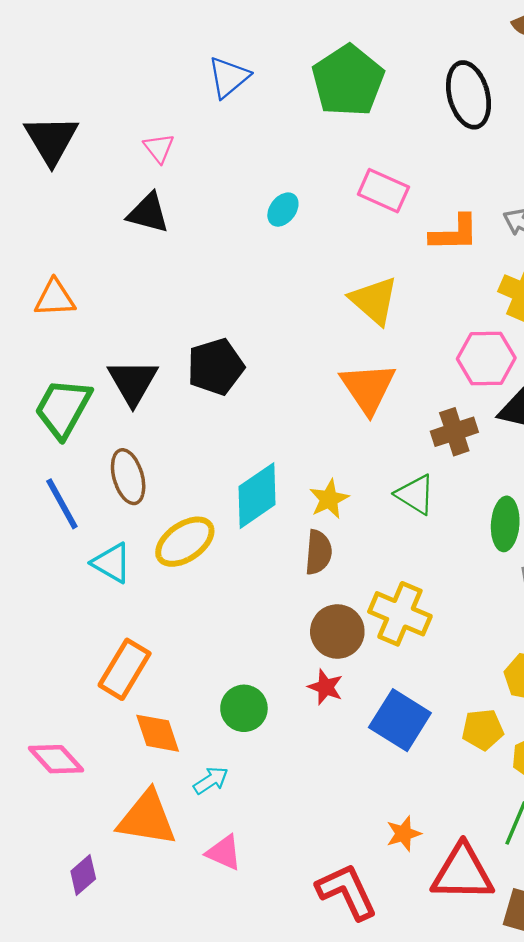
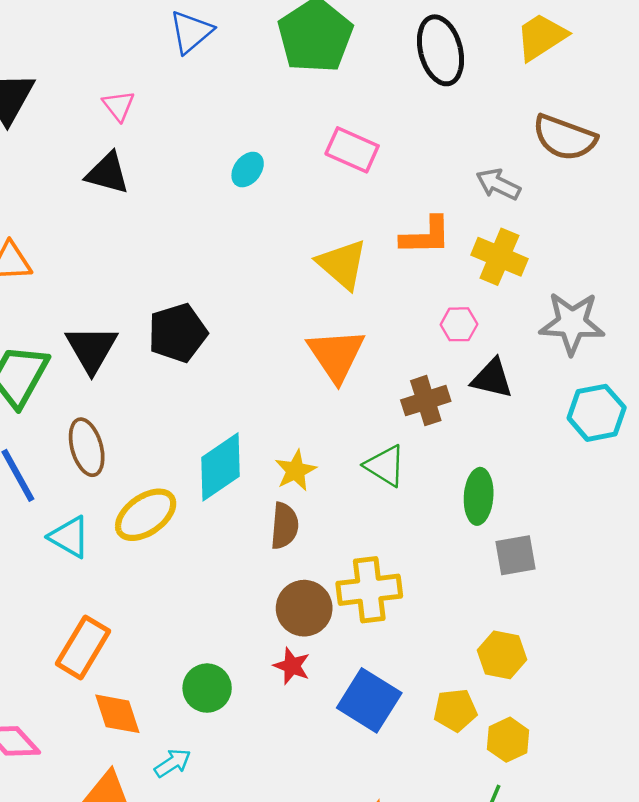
orange L-shape: (454, 233) -> (426, 236), moved
pink hexagon: (486, 358) -> (459, 324), size x0.6
yellow cross: (400, 614) -> (369, 590), turned -30

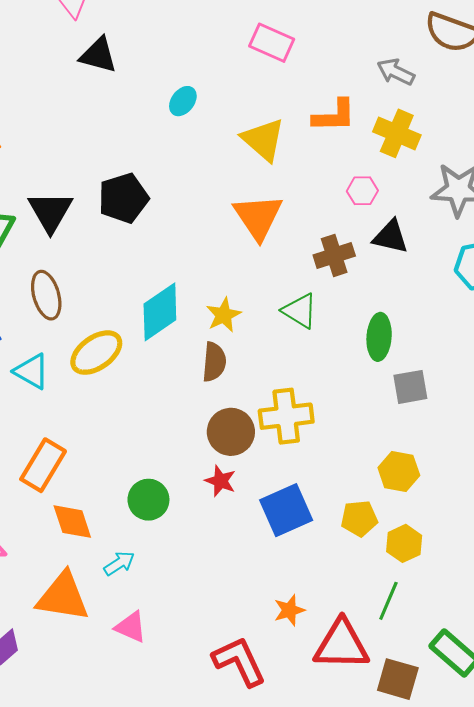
cyan ellipse: (248, 170) -> (183, 101), moved
black triangle: (108, 173) -> (98, 55), moved
blue square: (369, 700) -> (286, 510), turned 34

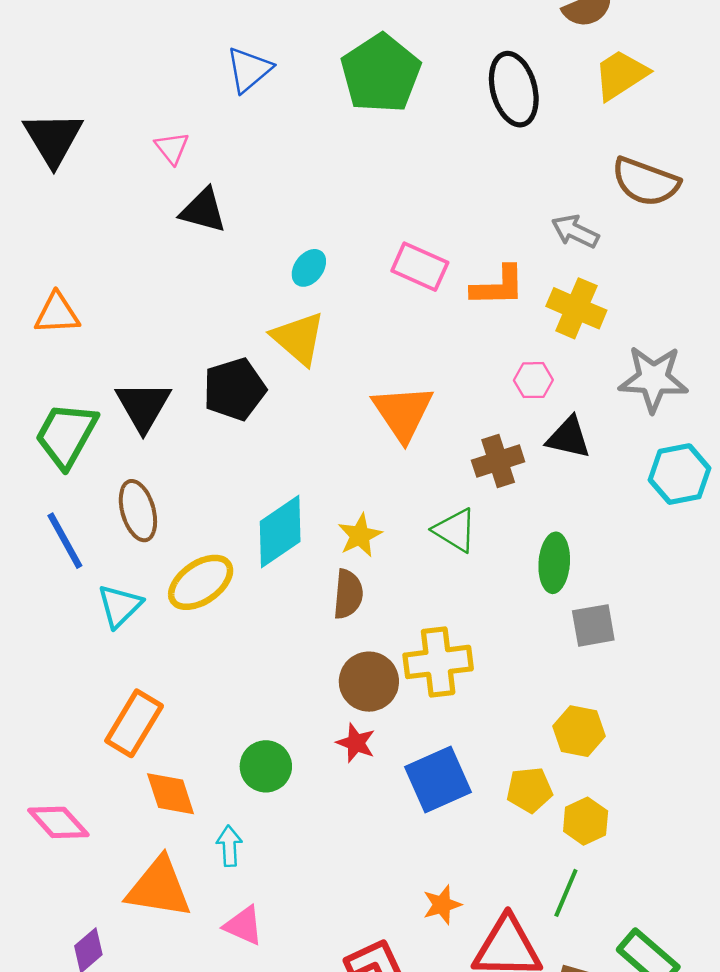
pink rectangle: (272, 43) -> (420, 267), moved
yellow triangle: (263, 140) -> (298, 338), moved
cyan triangle: (32, 371) -> (120, 606), turned 45
cyan arrow: (119, 563) -> (229, 846), turned -60

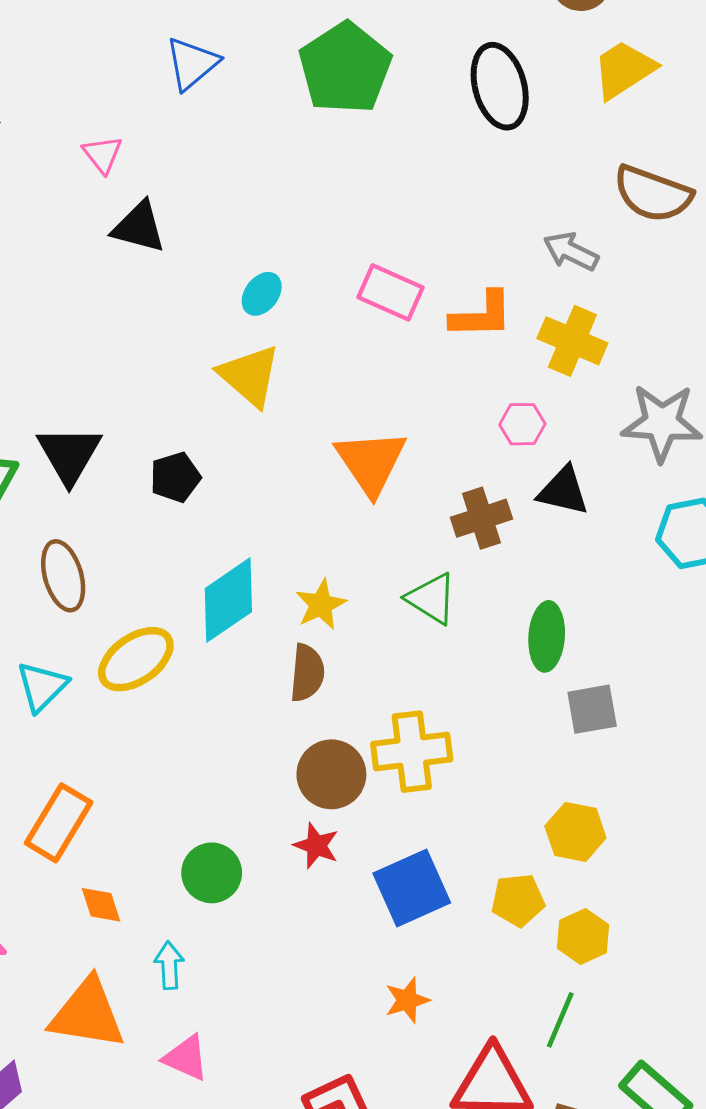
black pentagon: (235, 389) -> (175, 477), moved, size x0.7
orange diamond: (171, 794) -> (101, 905), size x0.7
orange star: (442, 905) -> (407, 1000), moved

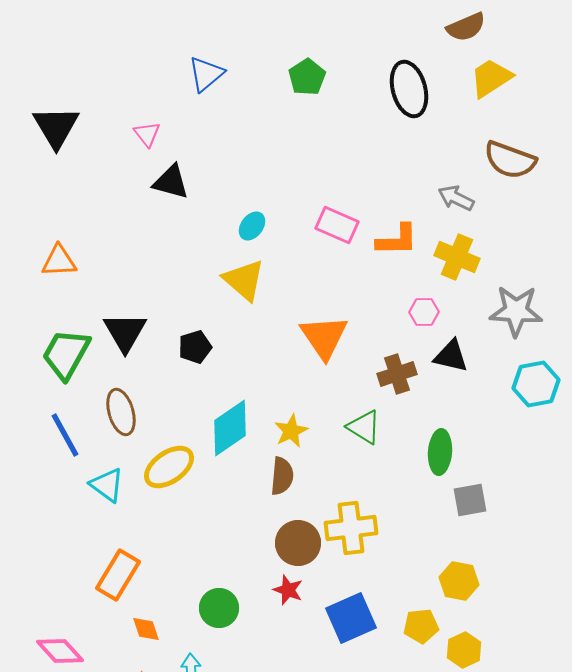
green pentagon: (345, 68) -> (307, 77), size x0.6
cyan triangle: (42, 686) -> (107, 485), turned -39

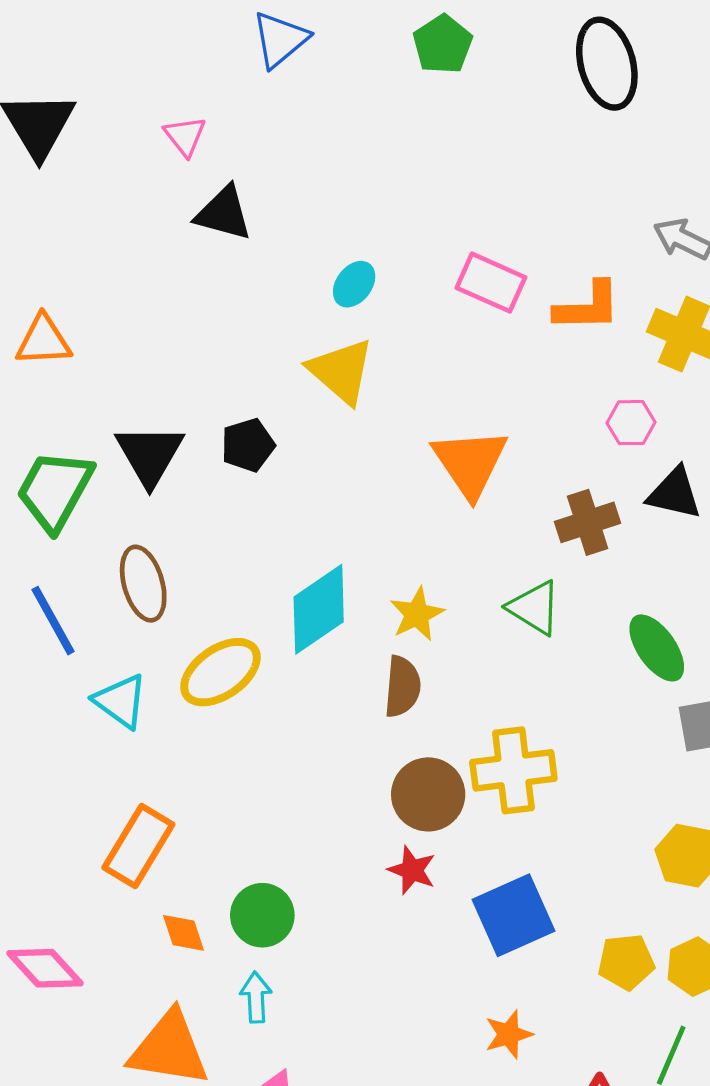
black pentagon: (195, 347) -> (248, 445), moved
green ellipse: (440, 452) -> (657, 648), turned -39
green circle: (219, 608) -> (262, 915), moved
yellow pentagon: (421, 626) -> (626, 962), moved

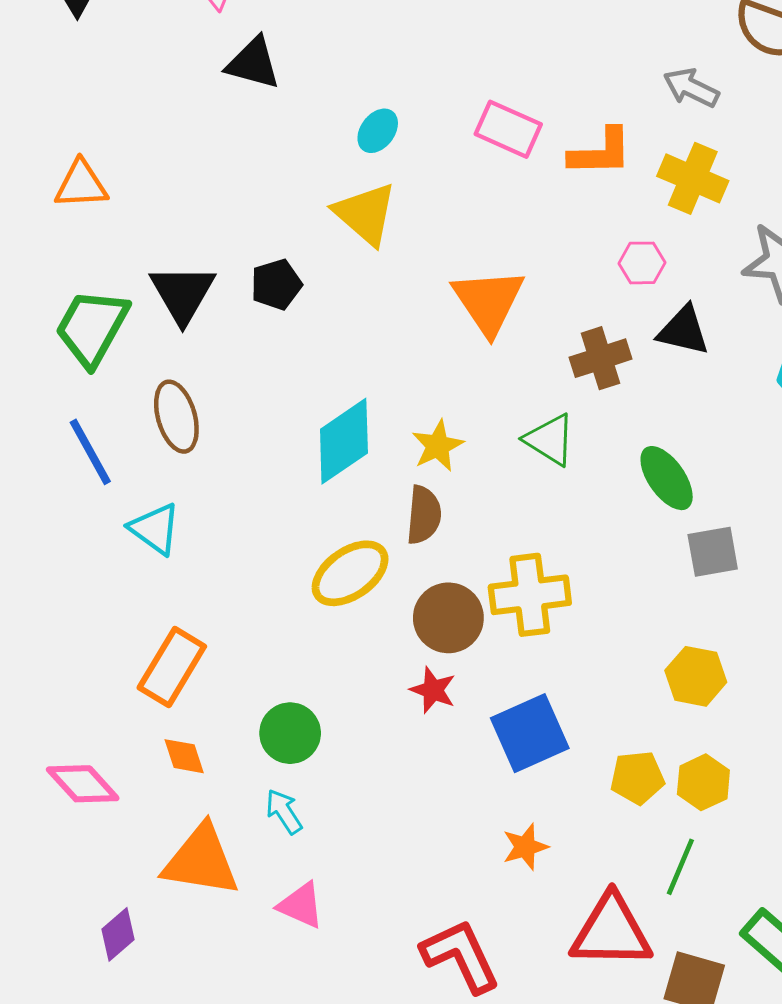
yellow ellipse: (220, 672) -> (350, 573), moved
orange diamond: (183, 933) -> (184, 756), moved
cyan arrow: (256, 997) -> (284, 811), turned -30

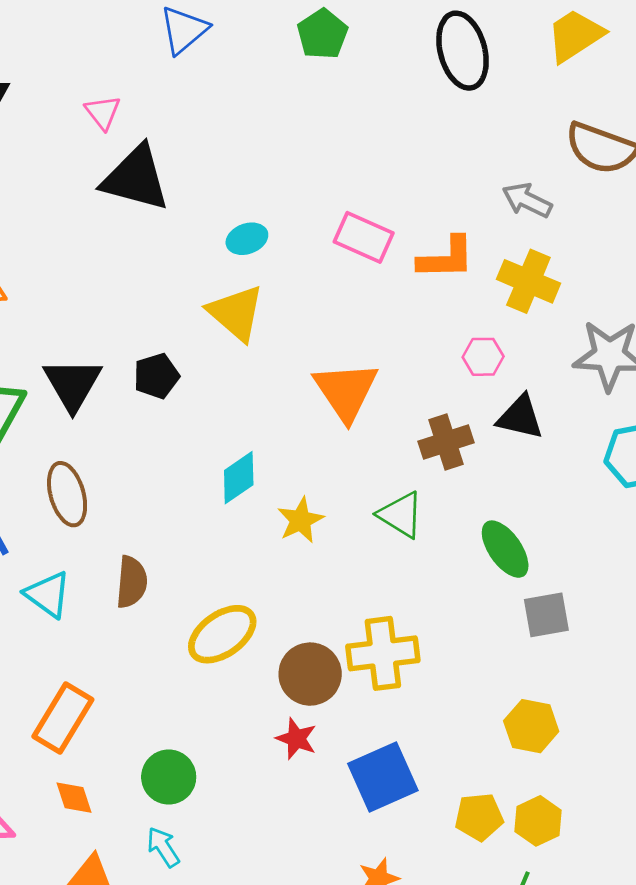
black triangle: (253, 63) -> (136, 178), size x1.4
cyan ellipse: (378, 131) -> (247, 239), turned 33
cyan diamond: (344, 441) -> (239, 478), moved, size x0.7
brown semicircle: (424, 515) -> (132, 582), moved

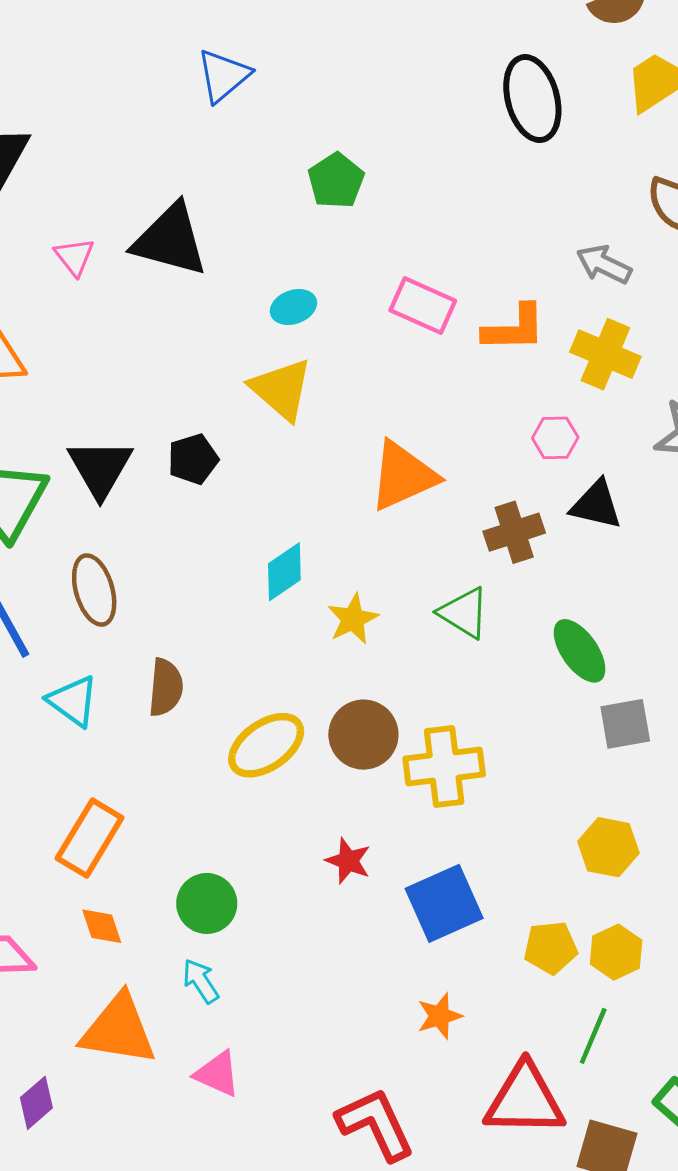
green pentagon: (322, 34) -> (336, 181), moved
pink triangle: (103, 112) -> (74, 257), moved
orange triangle: (346, 391) -> (403, 476), turned 40
brown circle: (310, 674) -> (363, 735), moved

